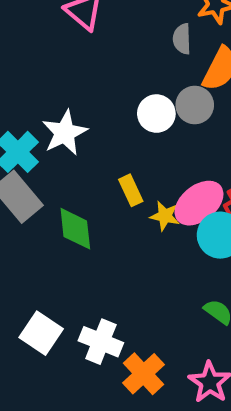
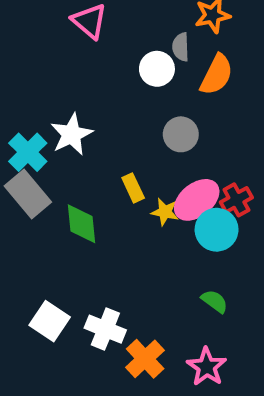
gray circle: (195, 105) -> (181, 134), moved
white circle: (156, 114) -> (157, 69), moved

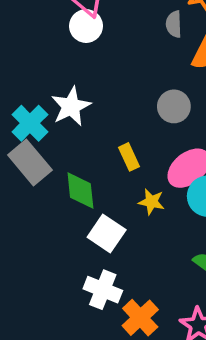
white circle: (157, 69) -> (86, 26), moved
yellow star: (165, 212) -> (151, 202), moved
white square: (50, 321) -> (107, 234), moved

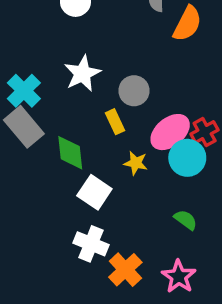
white star: (71, 106) -> (82, 74), moved
gray circle: (174, 106) -> (134, 91), moved

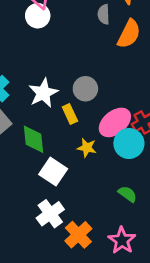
white star: (82, 74) -> (43, 93), moved
white cross: (91, 244) -> (50, 214), turned 32

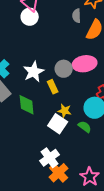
pink ellipse: (115, 122) -> (85, 64), moved, turned 30
white square: (53, 172) -> (58, 124), moved
green semicircle: (128, 194) -> (85, 127), moved
white cross: (50, 214) -> (50, 158), moved

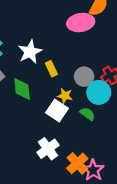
pink ellipse: (85, 64) -> (81, 23), moved
gray circle: (64, 69) -> (84, 77), moved
orange cross: (59, 173) -> (77, 163), moved

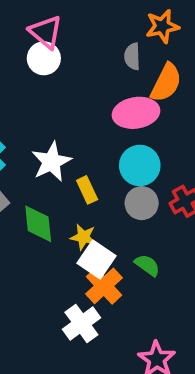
cyan circle: (99, 92) -> (140, 166), moved
yellow star: (65, 96) -> (83, 237), moved
orange cross: (77, 163) -> (104, 286), moved

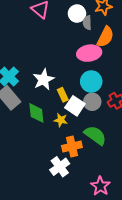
white circle: (44, 58) -> (77, 14), moved
white square: (97, 260) -> (75, 106), moved
green semicircle: (147, 265) -> (95, 135), size x1.6
orange cross: (104, 286) -> (72, 146), turned 30

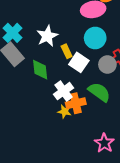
gray circle: (92, 102) -> (107, 65), moved
yellow star: (61, 120) -> (65, 111), moved
white cross: (60, 167) -> (64, 91), moved

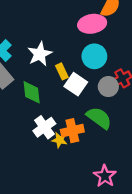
white cross: (64, 91) -> (44, 127), moved

